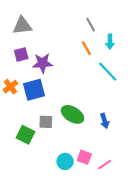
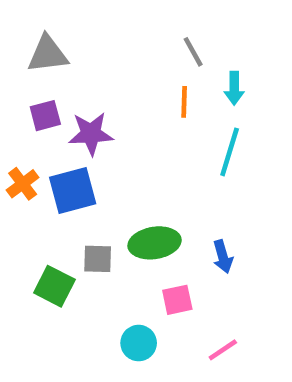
orange line: (86, 48) -> (184, 102), turned 32
cyan line: (108, 72) -> (230, 152), turned 60
green ellipse: (73, 114) -> (155, 243), turned -40
pink square: (84, 157) -> (177, 300), moved, turned -32

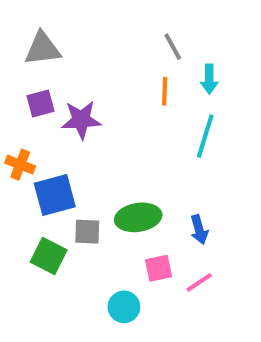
orange cross: (23, 184) -> (20, 165), turned -32
blue square: (73, 191) -> (55, 195), moved
pink line: (223, 350) -> (199, 282), moved

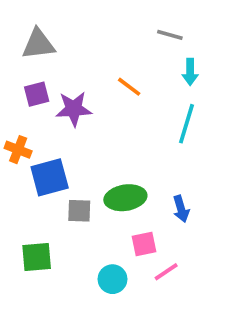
gray line: (173, 47) -> (170, 35), moved, turned -45
orange line: (165, 91) -> (129, 87), moved, turned -55
green square: (49, 256) -> (37, 257), moved, turned -32
pink line: (199, 282) -> (166, 272), moved

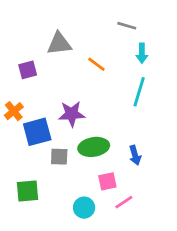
gray triangle: (38, 44) -> (59, 44), moved
purple star: (74, 109) -> (72, 114), moved
orange cross: (18, 150) -> (14, 111), turned 30

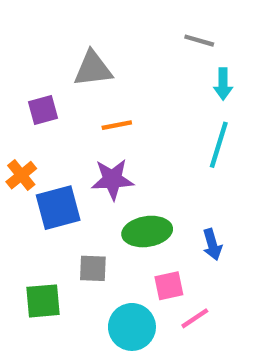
orange line: (96, 64) -> (117, 125), moved, turned -48
gray square: (59, 157) -> (93, 268), moved
cyan circle: (84, 208) -> (132, 327), size x1.4

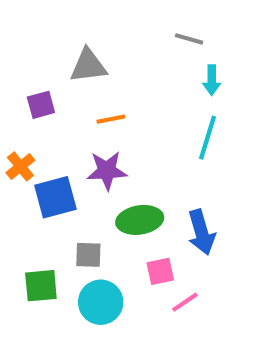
blue arrow: (212, 245) -> (201, 232), size x1.5
cyan circle: (132, 327) -> (101, 302), moved

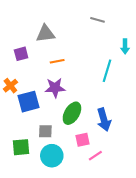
cyan arrow: (212, 80) -> (125, 46), moved
green ellipse: (140, 220) -> (72, 113), turned -50

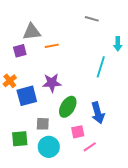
gray triangle: (45, 34) -> (32, 32), moved
orange line: (57, 61) -> (52, 46), moved

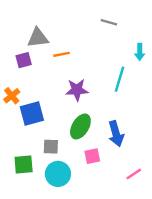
purple star: (52, 83) -> (77, 90), moved
pink line: (90, 147) -> (134, 174), moved

